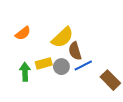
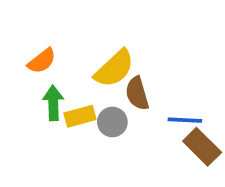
blue line: (83, 66) -> (185, 120), moved, turned 30
green arrow: (25, 72) -> (53, 103), moved

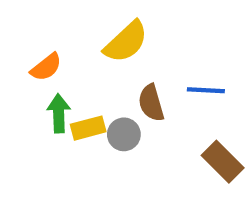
yellow semicircle: (114, 69) -> (126, 42), moved
blue line: (185, 120) -> (206, 90), moved

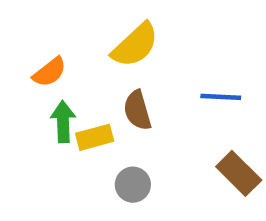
brown semicircle: (151, 103) -> (137, 110), moved
gray circle: (124, 134) -> (133, 185), moved

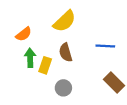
yellow rectangle: (95, 137) -> (45, 65), turned -56

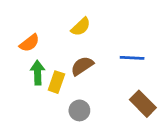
yellow semicircle: (64, 21) -> (81, 27), size x0.7
brown semicircle: (66, 52) -> (82, 66), turned 72

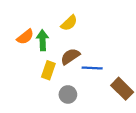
blue line: (132, 58) -> (92, 68), moved
green arrow: (38, 73) -> (43, 40), moved

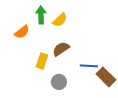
green arrow: (43, 40) -> (41, 15), moved
blue line: (92, 68) -> (89, 66), moved

